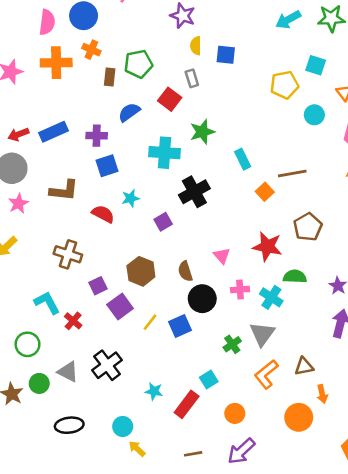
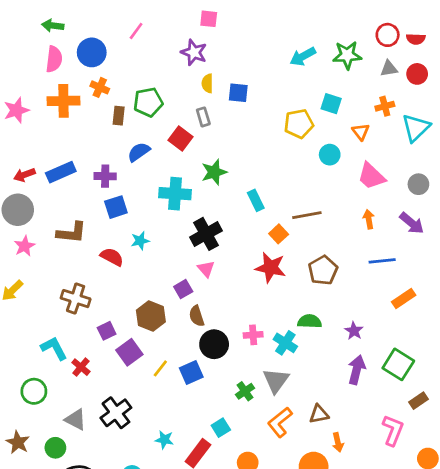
purple square: (163, 222) -> (183, 289), moved
red star: (267, 247) -> (271, 268), moved
pink triangle: (222, 256) -> (206, 269), moved
green circle: (39, 383) -> (55, 448), moved

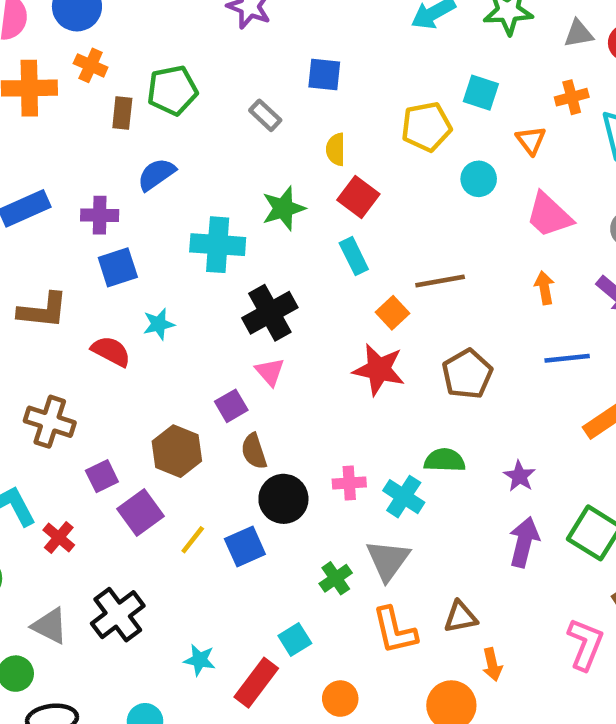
yellow semicircle: (207, 83) -> (336, 149), moved
gray rectangle: (203, 117) -> (265, 115), turned -30
red square: (180, 138) -> (358, 197), moved
orange L-shape: (280, 422) -> (395, 630), turned -64

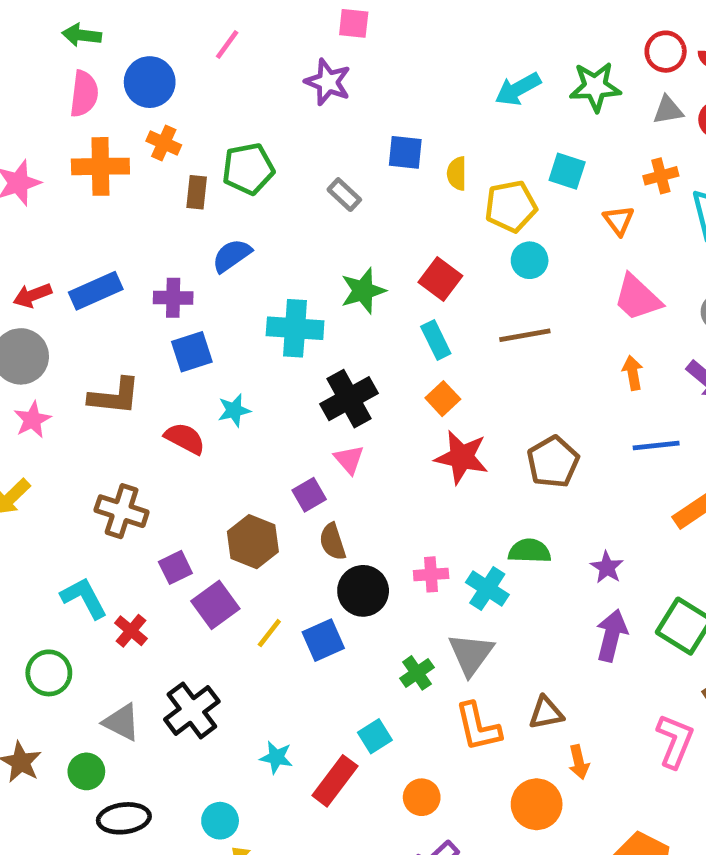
yellow semicircle: (336, 149) -> (457, 173), moved
cyan circle: (479, 179) -> (530, 260), moved
brown line: (440, 281) -> (525, 335), moved
orange square: (392, 313) -> (443, 399), moved

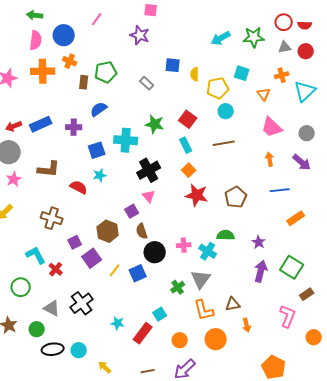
green star: (363, 291) -> (155, 124), turned 30
blue square: (192, 352) -> (97, 150), moved
orange circle: (537, 804) -> (216, 339), moved
cyan circle: (220, 821) -> (79, 350), moved

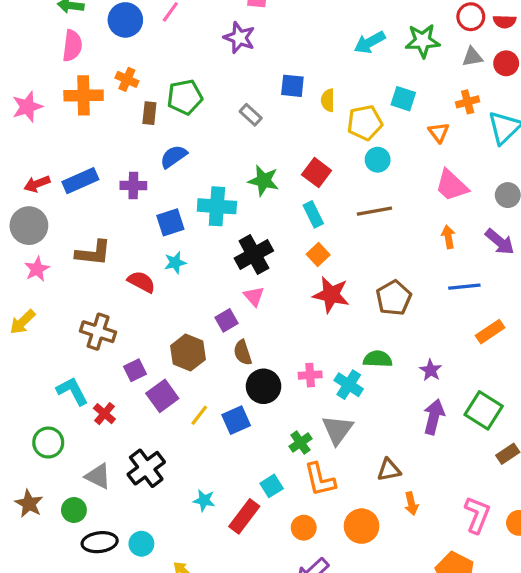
blue circle: (64, 35) -> (125, 20), moved
orange L-shape: (204, 310) -> (320, 479), moved
pink L-shape: (288, 316) -> (477, 515), moved

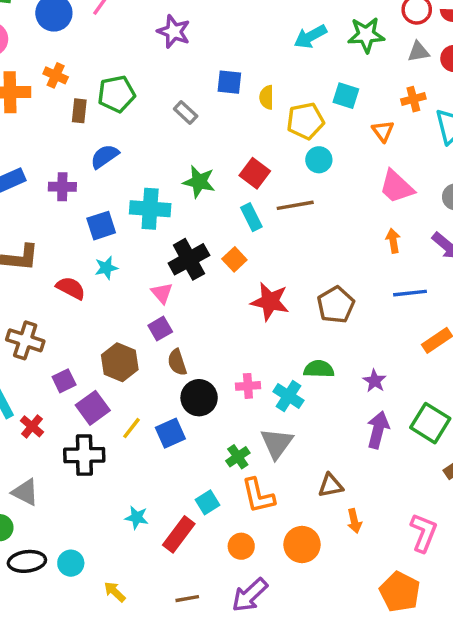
brown line: (374, 211) -> (295, 205), moved
orange square: (318, 255) -> (234, 259), moved
pink triangle: (254, 296) -> (162, 293), moved
black cross: (146, 468) -> (84, 455), moved, turned 36

